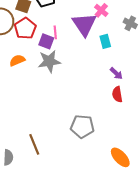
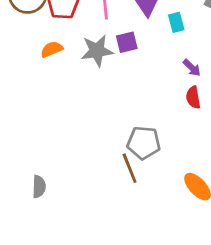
purple square: (46, 41) -> (127, 42), moved, turned -35
brown line: (34, 144) -> (130, 168), moved

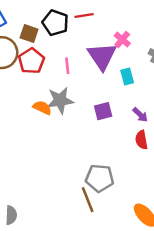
purple square: (127, 42) -> (103, 111), moved
orange semicircle: (52, 49) -> (42, 108), moved, turned 48

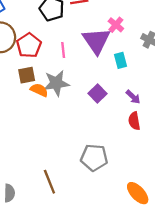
brown square: (29, 33) -> (27, 75), moved, turned -30
purple square: (103, 111) -> (98, 93), turned -30
brown line: (88, 200) -> (49, 182), moved

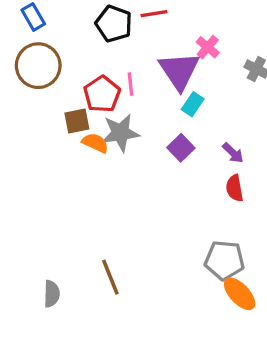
red pentagon: (29, 45) -> (102, 94), moved
cyan rectangle: (120, 60) -> (193, 104), moved, turned 49
gray pentagon: (94, 158) -> (224, 260), moved

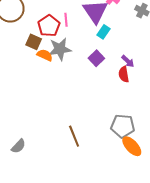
brown square: (77, 121) -> (34, 42), turned 35
red semicircle: (235, 188) -> (124, 74), moved
brown line: (110, 277) -> (74, 136), moved
gray semicircle: (52, 294) -> (18, 146), turned 42

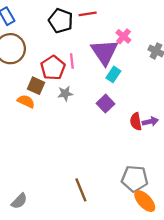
gray star: (60, 49) -> (65, 93), size x0.6
orange semicircle: (45, 55) -> (26, 101), moved
purple arrow: (128, 61) -> (150, 122), moved, turned -56

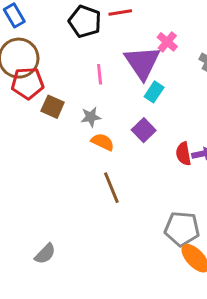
red pentagon: (53, 68) -> (28, 83), moved, turned 30
orange semicircle: (26, 101) -> (103, 142), moved
brown line: (81, 190) -> (111, 188), moved
gray semicircle: (19, 201) -> (45, 254), moved

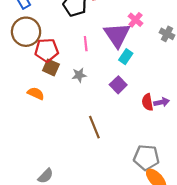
red pentagon: (28, 83) -> (47, 50), moved
orange semicircle: (103, 142) -> (36, 93), moved

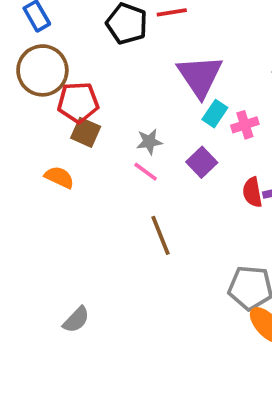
pink cross: (136, 20) -> (245, 125), moved, turned 32
pink line: (86, 44) -> (146, 172), moved, turned -48
gray star: (79, 75) -> (149, 142), moved

